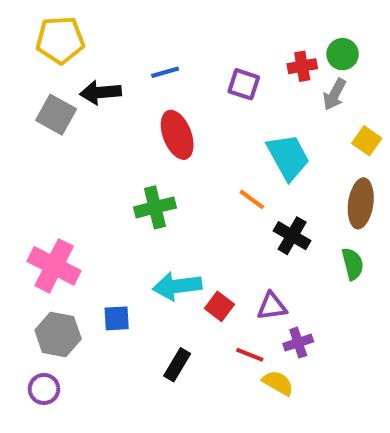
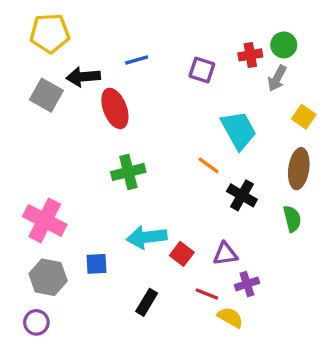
red ellipse: (177, 135) -> (115, 108), moved

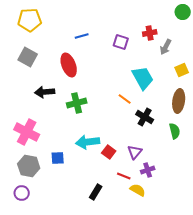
green circle: (284, 45) -> (183, 12), moved
black arrow: (83, 77) -> (45, 92), moved
yellow square: (304, 117) -> (182, 70), turned 32
purple triangle: (225, 254) -> (135, 152), turned -42
black rectangle: (147, 302) -> (96, 192), moved

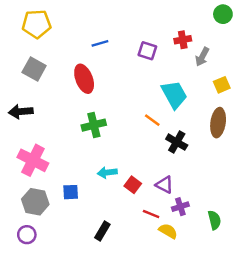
black arrow: (45, 92) -> (21, 112), moved
green semicircle: (175, 131) -> (214, 220), moved
cyan arrow: (88, 142) -> (107, 173), size x0.7
purple triangle: (135, 152) -> (164, 185), turned -42
black rectangle: (96, 192) -> (102, 231), moved

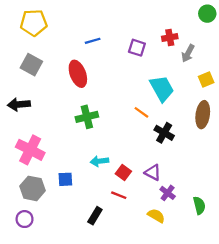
purple cross: (180, 207) -> (168, 193), turned -35
red line: (151, 214) -> (119, 195), moved

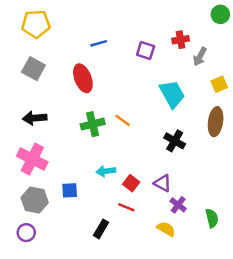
black arrow: (19, 104) -> (35, 118), moved
orange line: (141, 112) -> (123, 120), moved

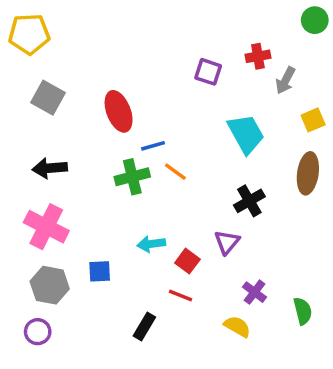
yellow pentagon: (36, 24) -> (29, 34), moved
blue line: (99, 43) -> (153, 146), moved
black cross: (175, 141) -> (249, 201), turned 30
purple triangle: (162, 183) -> (227, 242), moved, turned 42

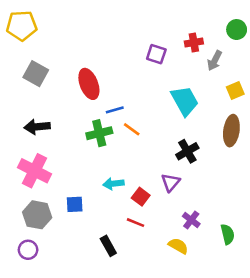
green circle: (315, 20) -> (237, 30), moved
black rectangle: (144, 326) -> (108, 246), turned -60

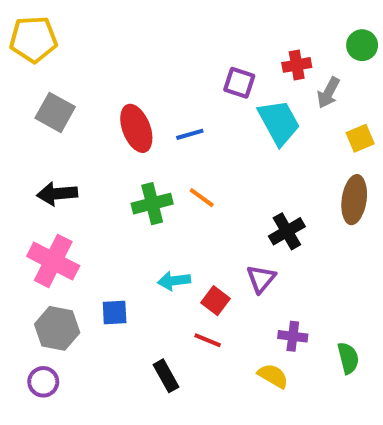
cyan trapezoid: (185, 101) -> (279, 122), moved
blue line: (115, 110) -> (190, 134), moved
purple cross: (191, 220) -> (293, 336), turned -30

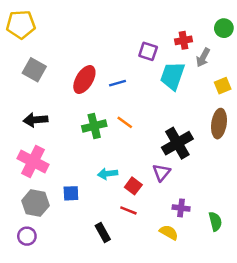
cyan trapezoid: (279, 122) -> (173, 76), turned -132
red ellipse: (136, 128) -> (84, 80), turned 52
black cross: (287, 231) -> (177, 143), size x1.4

